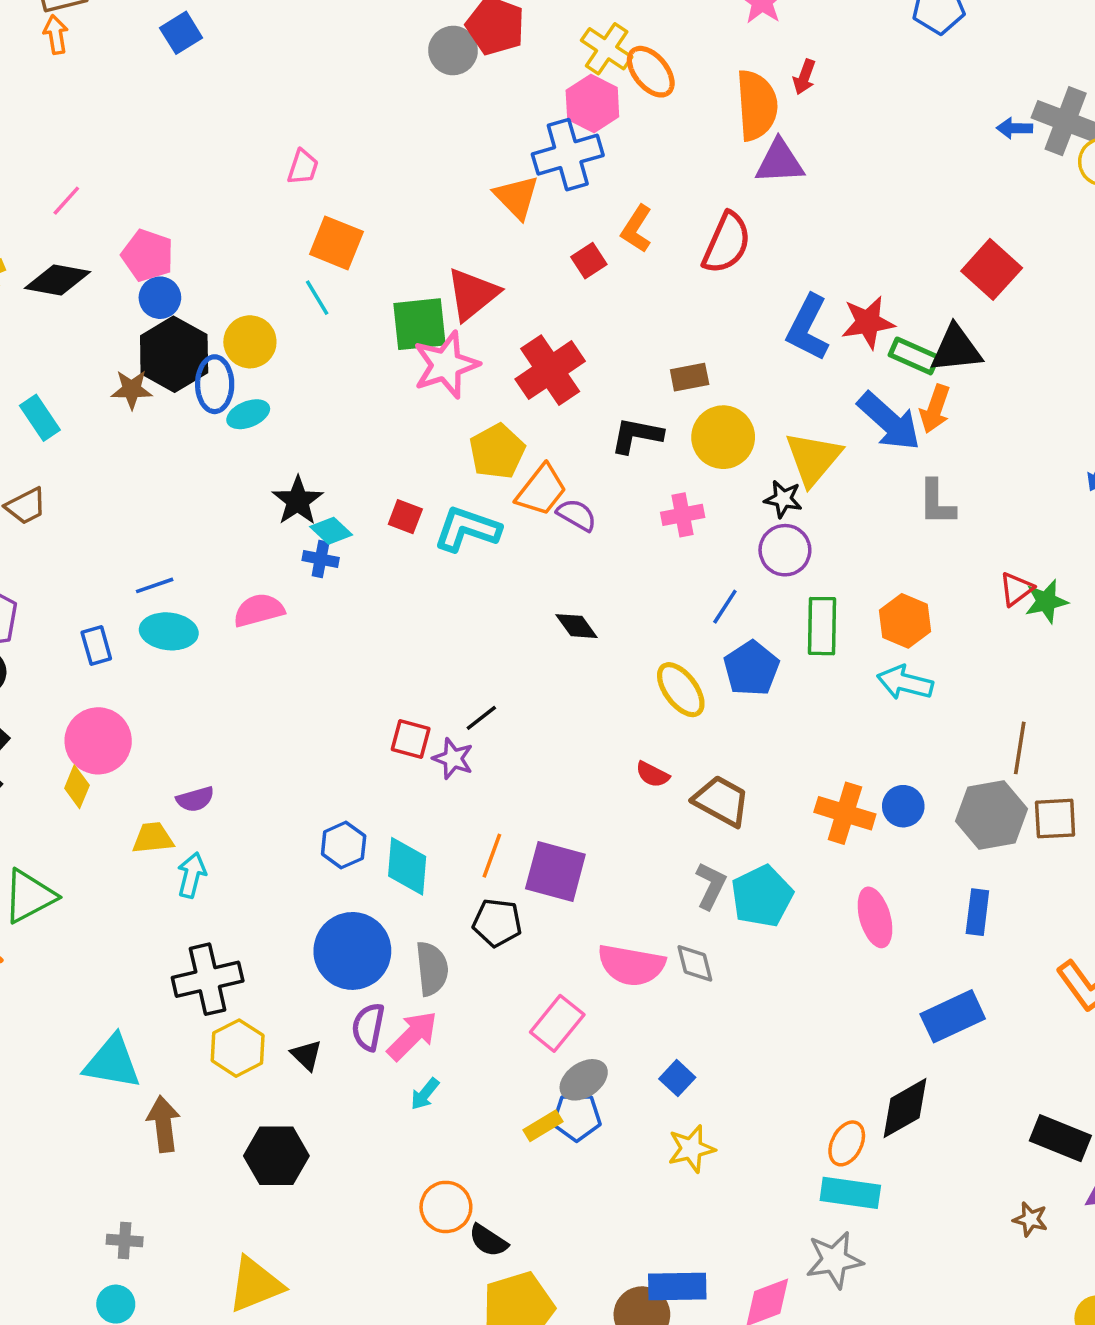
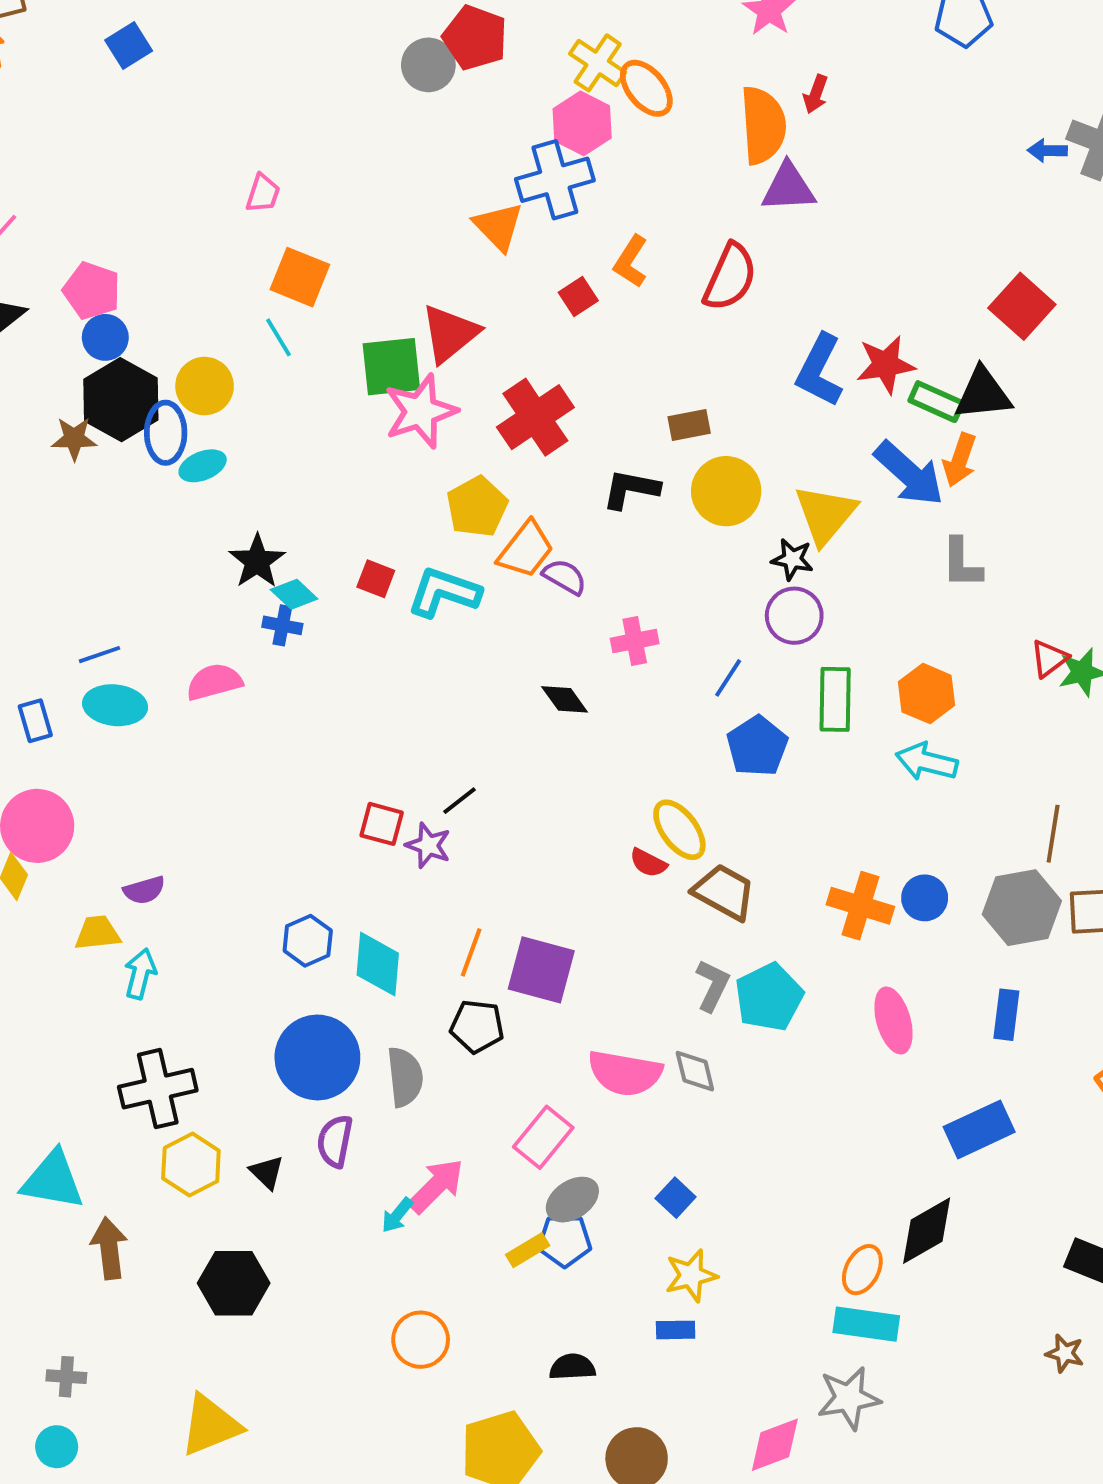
pink cross: (683, 515) -> (635, 641), moved
yellow ellipse: (681, 690) -> (679, 830), moved
pink arrow: (412, 1036) -> (436, 1186), moved
black semicircle: (488, 1241) -> (572, 1367), moved, turned 144
blue rectangle: (677, 1286) -> (676, 1330), moved, size x0.6

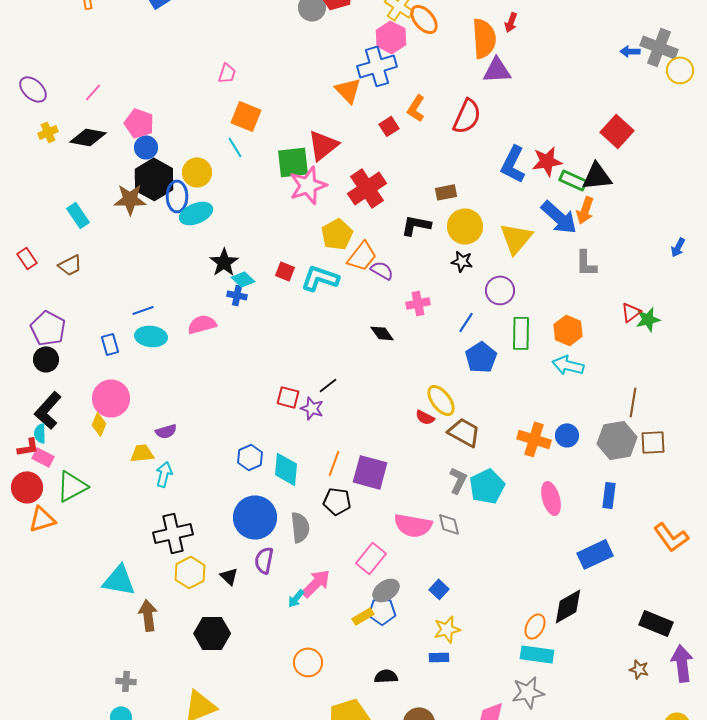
brown star: (74, 439) -> (130, 199), size x1.4
cyan ellipse: (203, 466) -> (196, 213), size x1.4
black star: (792, 559) -> (462, 261), moved

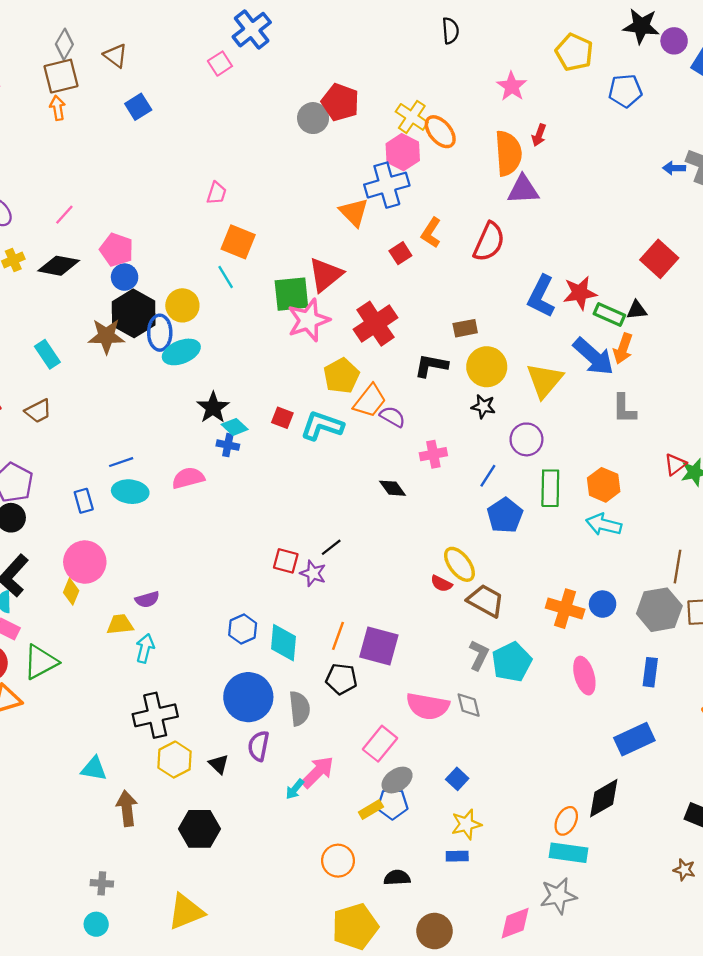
black triangle: (597, 176) -> (637, 310), size x0.6
cyan triangle: (119, 580) -> (94, 769), size x0.7
orange circle: (308, 662) -> (338, 861), moved

